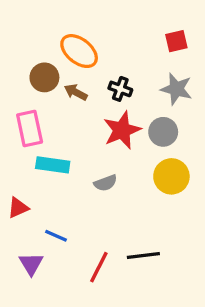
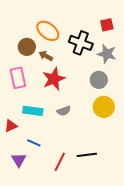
black cross: (120, 89) -> (81, 43), moved, size x1.6
red star: (122, 130) -> (54, 79), moved
cyan rectangle: (53, 165) -> (33, 111), moved

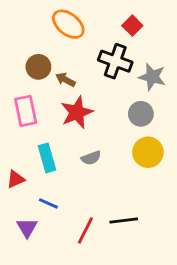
red square: (107, 25) -> (132, 26), moved, turned -32
orange ellipse: (48, 31) -> (68, 24), moved
cyan rectangle: (33, 111) -> (47, 158), turned 66

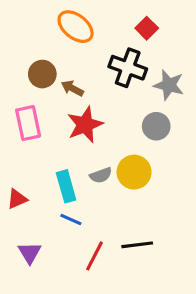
yellow circle: (148, 152) -> (134, 172), moved
cyan rectangle: (47, 158) -> (66, 186), moved
blue line: (48, 203) -> (71, 220), moved

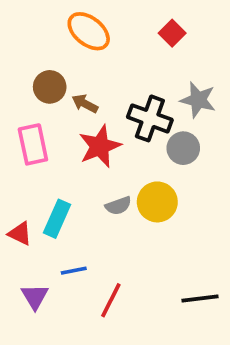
black cross: (128, 68) -> (150, 118), moved
cyan rectangle: (66, 186) -> (57, 219), moved, turned 40
red triangle: (17, 199) -> (20, 233), turned 50
blue line: (71, 220) -> (74, 271), moved, turned -35
black line: (137, 245) -> (200, 298), moved

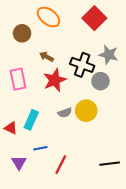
red square: (172, 33) -> (94, 18), size x1.6
brown circle: (50, 87) -> (22, 33), moved

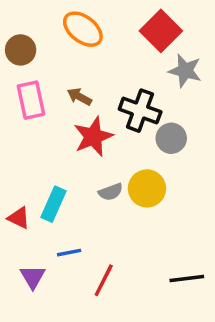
brown circle: (22, 33) -> (21, 50), moved
gray star: (109, 55) -> (185, 71), moved
pink rectangle: (18, 79) -> (31, 100), moved

